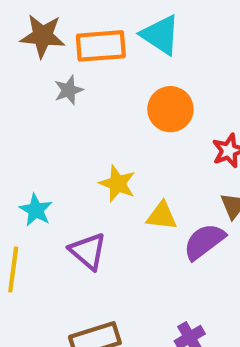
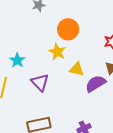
orange circle: (170, 109) -> (68, 29), moved

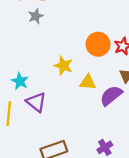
orange circle: (68, 29) -> (98, 44), moved
purple triangle: (40, 82) -> (36, 102), moved

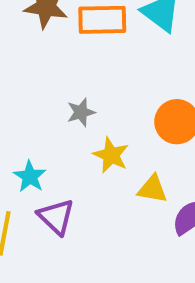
gray star: (36, 16) -> (81, 112), moved

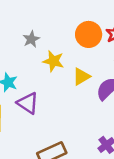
yellow triangle: (152, 189) -> (81, 77), turned -30

